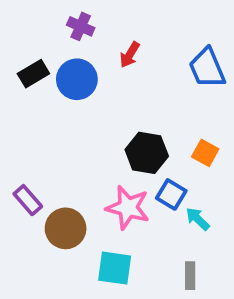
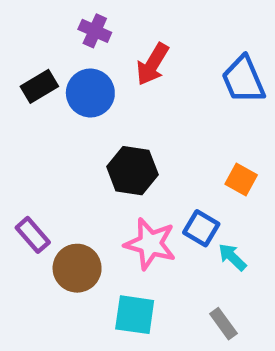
red arrow: (130, 55) -> (152, 64), size x1.4
black hexagon: (147, 153) -> (132, 171), moved
gray rectangle: (190, 276) -> (223, 324), turned -36

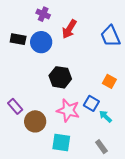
black rectangle: (39, 86) -> (18, 39), turned 42

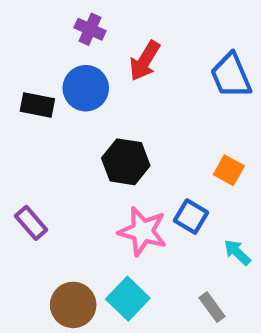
black rectangle: (18, 39) -> (37, 105), moved
cyan arrow: (105, 116) -> (237, 252), moved
brown circle: (35, 121) -> (73, 305), moved
cyan square: (61, 143) -> (128, 299), turned 36

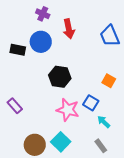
red arrow: (145, 61) -> (69, 29), turned -42
cyan arrow: (237, 252) -> (104, 122), moved

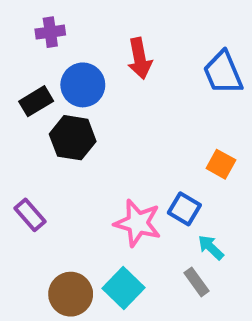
purple cross: (43, 14) -> (50, 32), moved, turned -32
black rectangle: (18, 50) -> (36, 101), turned -42
black hexagon: (60, 77) -> (73, 138), moved
gray rectangle: (101, 146) -> (197, 282), moved

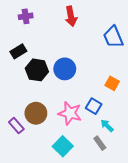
red arrow: (140, 59) -> (71, 16), moved
blue circle: (83, 85) -> (65, 69), moved
purple rectangle: (30, 215) -> (16, 126), moved
brown circle: (71, 294) -> (36, 113), moved

